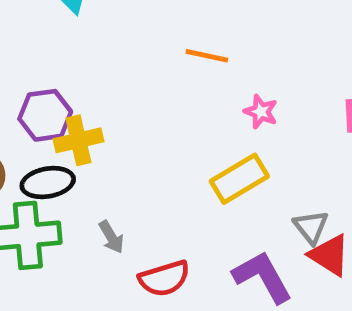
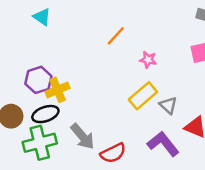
orange line: (207, 56) -> (116, 36), turned -50
gray triangle: (311, 227) -> (168, 105), moved
gray arrow: (111, 237) -> (83, 136), size x1.6

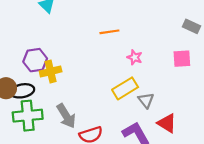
orange line: (116, 36) -> (109, 32), turned 30
black ellipse: (45, 114) -> (22, 91), moved

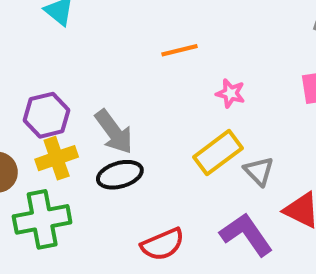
yellow cross: (51, 71) -> (57, 158), moved
black ellipse: (22, 91) -> (120, 175), moved
gray arrow: (66, 116) -> (114, 132), moved

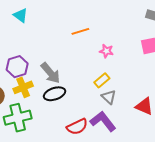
yellow rectangle: (218, 153) -> (102, 80), size x0.7
gray triangle: (259, 171) -> (109, 97), moved
purple L-shape: (246, 234) -> (103, 121), moved

